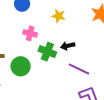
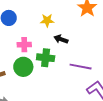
black arrow: (68, 46) -> (61, 39), moved, turned 48
green circle: (21, 66) -> (23, 67), moved

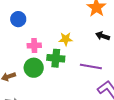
yellow star: (47, 20) -> (66, 39), moved
black arrow: (61, 39) -> (103, 36), moved

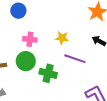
green cross: (56, 58) -> (48, 73), moved
purple line: (91, 66) -> (75, 59), moved

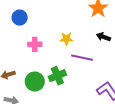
green circle: (26, 61) -> (35, 82), moved
green cross: (48, 73) -> (57, 76), turned -30

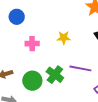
purple line: (82, 58) -> (80, 68), moved
green cross: (57, 76) -> (55, 75), turned -30

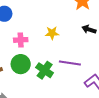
green circle: (32, 81) -> (21, 64), moved

